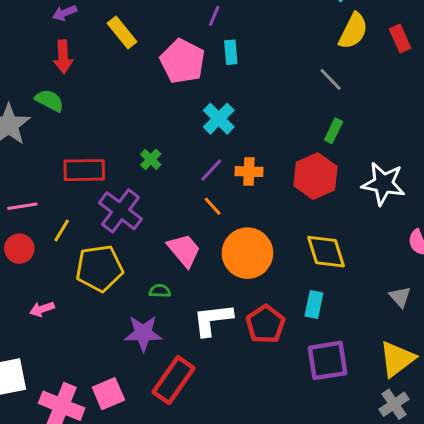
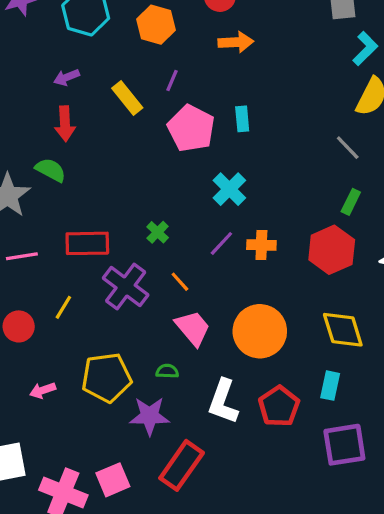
purple line: (214, 16) -> (172, 81), moved
pink line: (22, 206) -> (22, 256), moved
orange line: (213, 206) -> (180, 282), moved
yellow pentagon: (99, 268) -> (106, 378), moved
white L-shape: (213, 320) -> (223, 402), turned -63

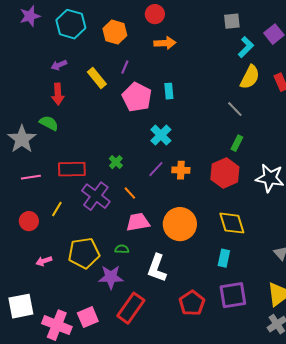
pink trapezoid: (193, 328) -> (138, 222), turned -60
red pentagon: (279, 406) -> (192, 303), moved

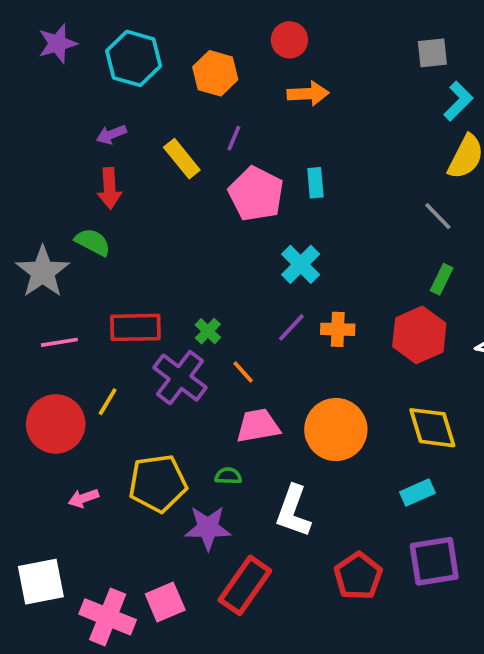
green cross: (116, 162) -> (208, 331), moved
red circle: (29, 221) -> (56, 424), size x1.6
cyan rectangle: (224, 258) -> (417, 493), turned 54

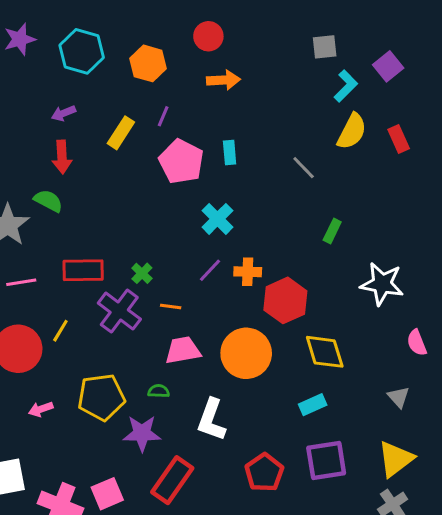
yellow rectangle: (182, 159) -> (121, 133), turned 72
gray line: (438, 216) -> (304, 168), moved
red hexagon: (419, 335) -> (285, 300), moved
orange line: (243, 372) -> (171, 306), turned -40

